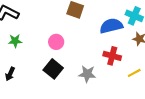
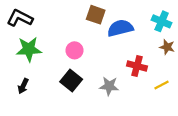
blue semicircle: (111, 26) -> (120, 28), moved
green star: (15, 41) -> (29, 49), size x1.6

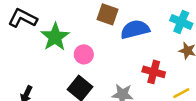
green star: (29, 49) -> (55, 37), moved, turned -30

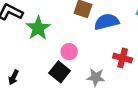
pink circle: (84, 54) -> (69, 52), moved

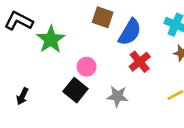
blue semicircle: (107, 22) -> (130, 32), turned 135
red cross: (123, 58) -> (140, 62), moved, turned 36

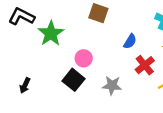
blue semicircle: (130, 32) -> (130, 41), moved, size x0.6
red cross: (140, 62) -> (145, 65), moved

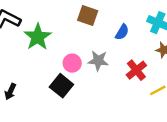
blue semicircle: (130, 41) -> (122, 32), moved
gray star: (112, 85) -> (98, 61), moved

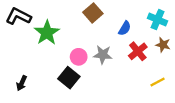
brown square: (88, 15) -> (93, 13), turned 30
red cross: (136, 70) -> (138, 51), moved

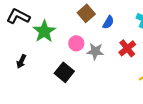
blue semicircle: (125, 28) -> (108, 22), moved
pink circle: (79, 57) -> (76, 43), moved
black arrow: (22, 83) -> (21, 61), moved

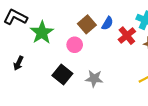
brown square: (86, 13) -> (87, 24), moved
red cross: (127, 48) -> (127, 36), moved
gray star: (95, 51) -> (94, 79), moved

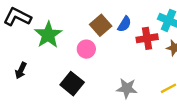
red cross: (127, 36) -> (147, 38), turned 30
gray star: (94, 79) -> (127, 88), moved

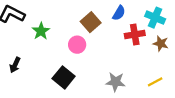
blue semicircle: (124, 24) -> (119, 13), moved
green star: (48, 35) -> (41, 31), size x0.7

